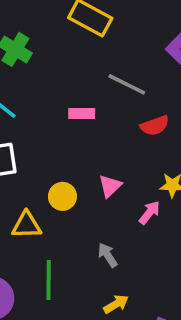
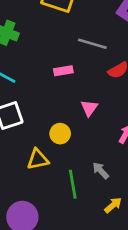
pink triangle: (110, 186) -> (89, 108), moved
green line: (49, 280) -> (73, 184), moved

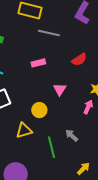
gray line: (92, 44) -> (49, 33), moved
yellow arrow: (113, 205) -> (83, 169), moved

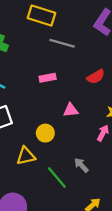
pink triangle: (60, 89) -> (71, 110), turned 48
green line: (51, 147) -> (57, 178), turned -30

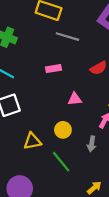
yellow circle: (45, 133) -> (63, 130), moved
gray arrow: (81, 165) -> (92, 144), moved, turned -128

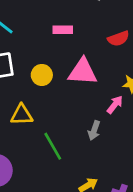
pink triangle: (75, 99) -> (83, 72), size x1.6
yellow circle: (63, 130) -> (42, 75), moved

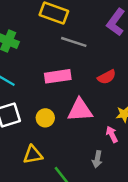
pink rectangle: (63, 30) -> (58, 76), size x1.5
pink arrow: (115, 105) -> (112, 134), turned -56

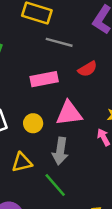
red semicircle: (107, 77) -> (88, 69), moved
gray arrow: (97, 159) -> (60, 151), moved, size x1.5

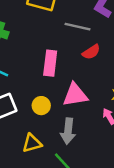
gray line: (59, 42) -> (77, 27), moved
pink rectangle: (44, 79) -> (50, 63), turned -70

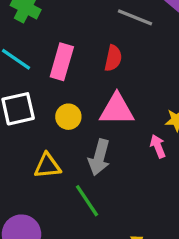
red semicircle: (91, 52) -> (113, 58), moved, turned -54
pink rectangle: (50, 63) -> (62, 62), moved

